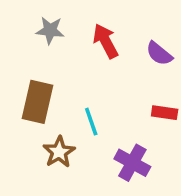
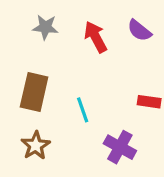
purple semicircle: (159, 54) -> (139, 30), moved
brown star: (59, 152) -> (36, 145), moved

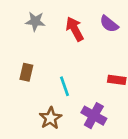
brown rectangle: (34, 92) -> (26, 72), size x0.6
brown star: (36, 145) -> (50, 118), moved

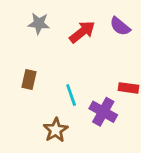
red arrow: (75, 29) -> (82, 32), turned 80
purple cross: (94, 116) -> (103, 112), moved

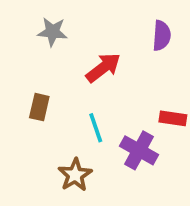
purple semicircle: (120, 26) -> (162, 36), turned -125
red arrow: (82, 32) -> (103, 68), moved

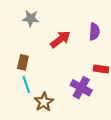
purple semicircle: (162, 36) -> (94, 32), moved
cyan line: (96, 128) -> (26, 84), moved

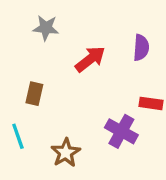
cyan line: (26, 84) -> (18, 136), moved

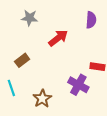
purple semicircle: (141, 48) -> (91, 20), moved
brown rectangle: (34, 94) -> (22, 60), turned 40

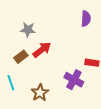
gray star: (29, 18) -> (28, 30), moved
red arrow: (58, 38) -> (42, 50), moved

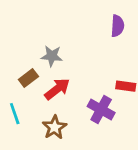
gray star: (28, 30) -> (52, 56), moved
red arrow: (42, 50) -> (57, 89), moved

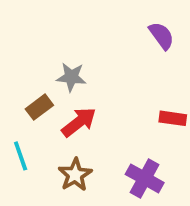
purple semicircle: (118, 26) -> (161, 36), turned -40
purple cross: (101, 110) -> (145, 178), moved

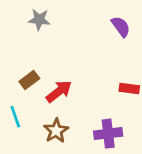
gray star: (71, 77) -> (39, 20), moved
purple cross: (145, 178) -> (108, 134), turned -36

